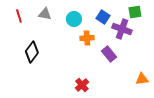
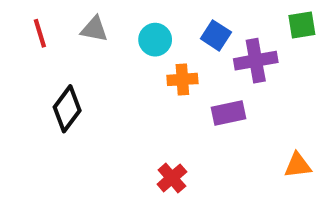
green square: (135, 12) -> (302, 25), moved
purple cross: (122, 29) -> (256, 61), turned -30
purple rectangle: (109, 54) -> (228, 113), turned -63

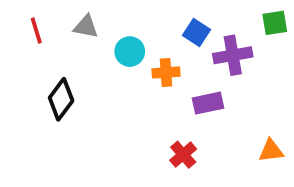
cyan circle: (155, 40) -> (130, 52), moved
red cross: (172, 178) -> (183, 155), moved

